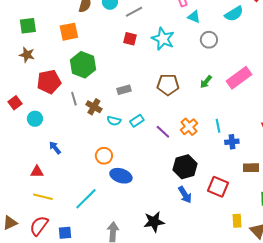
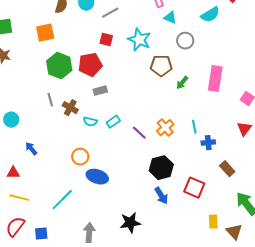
pink rectangle: (239, 78) -> (215, 79), turned -45
red pentagon: (49, 82) -> (90, 65), moved
brown pentagon: (168, 85) -> (161, 66), moved
brown rectangle: (251, 168) -> (227, 169), turned 49

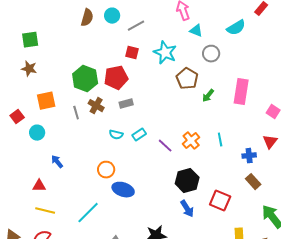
orange square: (45, 33) -> (46, 101), moved
brown pentagon: (161, 66) -> (187, 79), turned 30
brown cross: (70, 108) -> (96, 106), moved
blue cross: (208, 143) -> (249, 156), moved

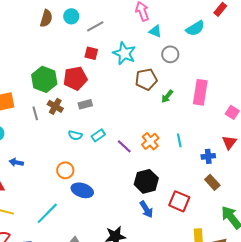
brown pentagon: (187, 79) -> (146, 79), turned 30
blue arrow: (57, 162) -> (16, 162), turned -40

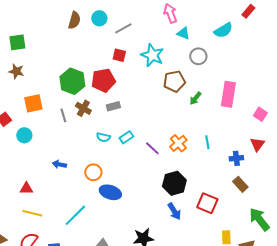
blue arrow: (16, 162) -> (59, 164), moved

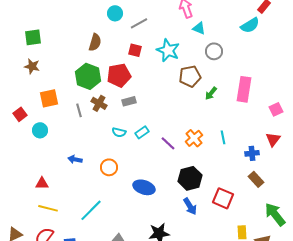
brown semicircle: (74, 20) -> (95, 42), moved
cyan semicircle: (223, 30) -> (250, 25), moved
pink square: (260, 114) -> (276, 109), turned 32
blue ellipse: (110, 192) -> (144, 187), moved

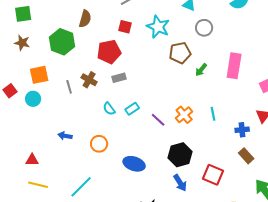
green hexagon: (88, 76) -> (62, 42), moved
cyan circle: (40, 130) -> (33, 99), moved
cyan semicircle: (119, 132) -> (109, 109), turned 40

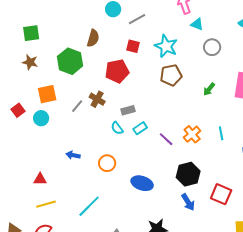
brown pentagon: (180, 53) -> (171, 75), moved
gray rectangle: (119, 78) -> (128, 110), moved
gray line: (69, 87) -> (77, 106), turned 56
yellow line: (38, 185) -> (46, 204), turned -30

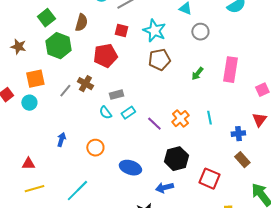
green square: (31, 33) -> (46, 18), moved, turned -30
blue arrow: (73, 155) -> (61, 140), turned 96
blue arrow: (188, 202) -> (164, 188), moved, turned 108

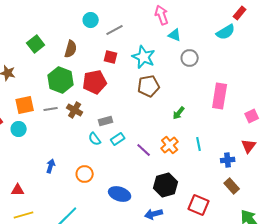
green hexagon: (58, 46) -> (61, 80), moved
green arrow: (197, 74) -> (179, 113), moved
gray line: (65, 91) -> (51, 109), moved, turned 40

